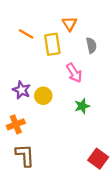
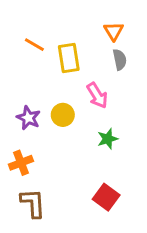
orange triangle: (70, 24) -> (114, 31), moved
yellow circle: (43, 96) -> (63, 115), moved
red square: (98, 159) -> (106, 197), moved

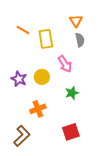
orange cross: (21, 163) -> (38, 109), moved
red square: (106, 197) -> (71, 132), turned 36
brown L-shape: (33, 203) -> (22, 136), turned 50

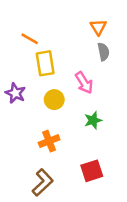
yellow rectangle: (46, 39) -> (45, 63), moved
purple star: (19, 79) -> (15, 93), moved
brown L-shape: (22, 136) -> (43, 182), moved

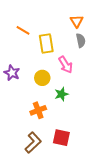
yellow rectangle: (45, 63) -> (46, 44), moved
green star: (93, 120) -> (61, 94), moved
red square: (92, 171) -> (61, 138), moved, turned 30

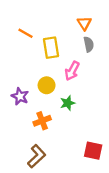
pink arrow: (66, 65) -> (72, 71), turned 60
purple star: (12, 73) -> (20, 96), moved
red square: (61, 138) -> (93, 151), moved

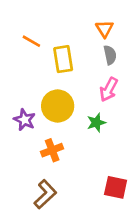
pink arrow: (72, 71) -> (109, 89), moved
yellow circle: (47, 85) -> (58, 106), size x1.5
green star: (68, 103) -> (96, 123), moved

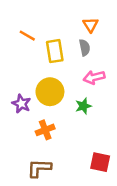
gray semicircle: (110, 55) -> (85, 48), moved
pink arrow: (109, 89) -> (94, 77), turned 48
brown L-shape: (45, 194) -> (39, 168), turned -135

